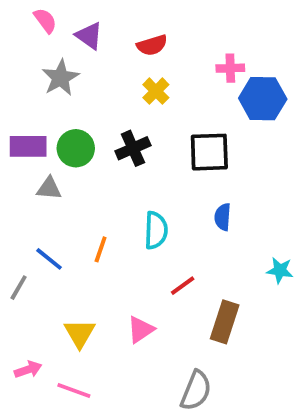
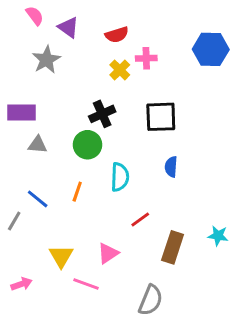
pink cross: (230, 68) -> (146, 58), moved
blue hexagon: (263, 99) -> (211, 49), moved
green circle: (76, 148) -> (87, 145), moved
cyan star: (280, 270) -> (218, 236), moved
pink line: (74, 391) -> (86, 284), moved

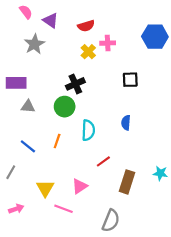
black square: (161, 117) -> (130, 80), moved, size x0.7
gray line: (14, 221) -> (11, 172), moved

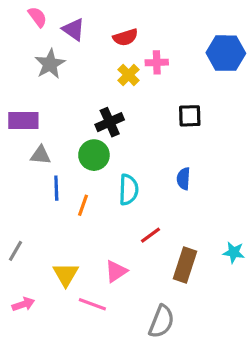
blue line: (28, 146) -> (56, 188), moved, turned 49

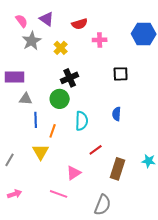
pink semicircle: (37, 17) -> (22, 21), moved
yellow cross: (129, 75) -> (61, 48), moved
yellow triangle: (66, 274) -> (41, 152), moved

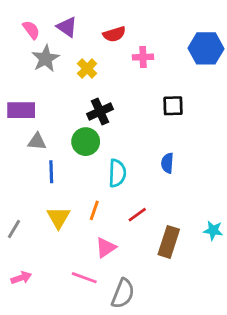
orange line: (53, 131) -> (94, 210), moved
gray semicircle: (103, 205) -> (123, 293), moved

